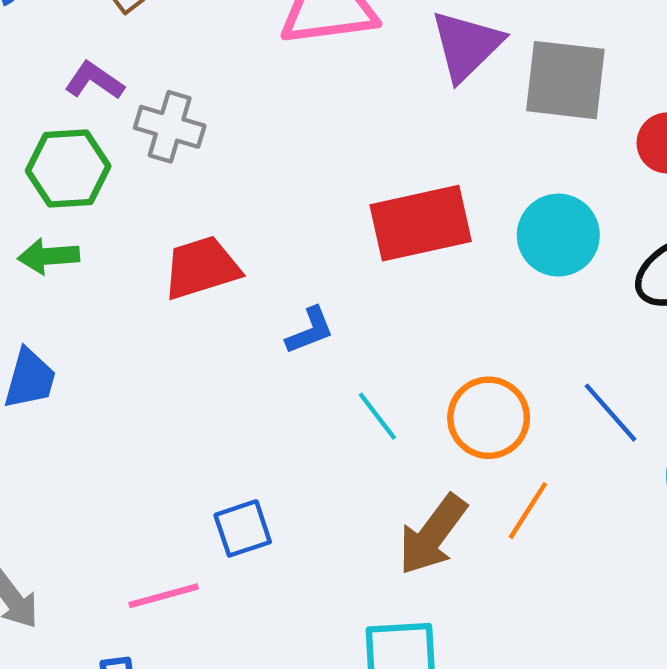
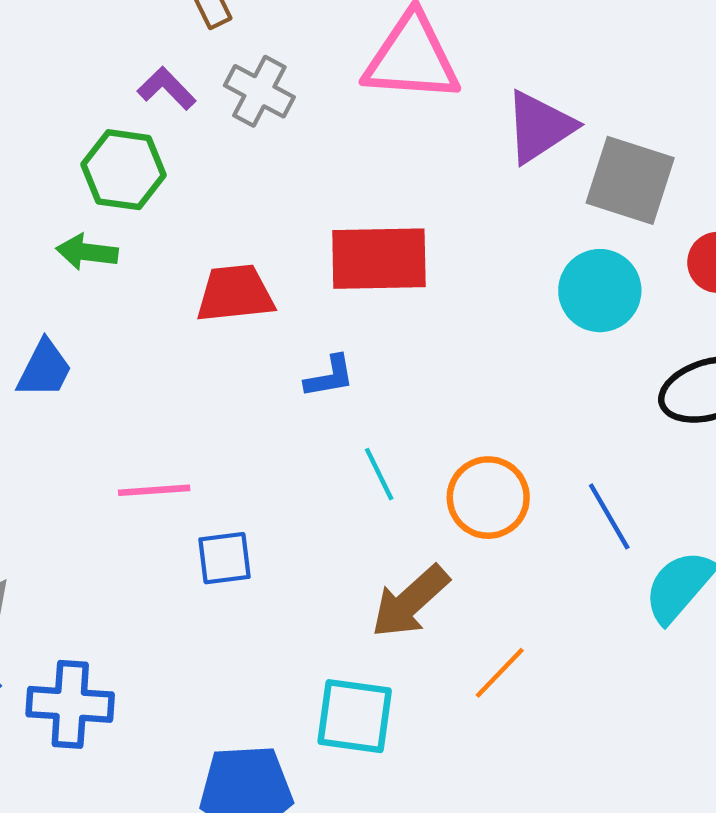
gray cross: (170, 127) -> (259, 91), moved
red rectangle: (421, 223) -> (379, 259), moved
cyan circle: (558, 235) -> (600, 291), moved
orange line: (528, 511) -> (500, 673), moved
pink line: (164, 596) -> (154, 490), moved

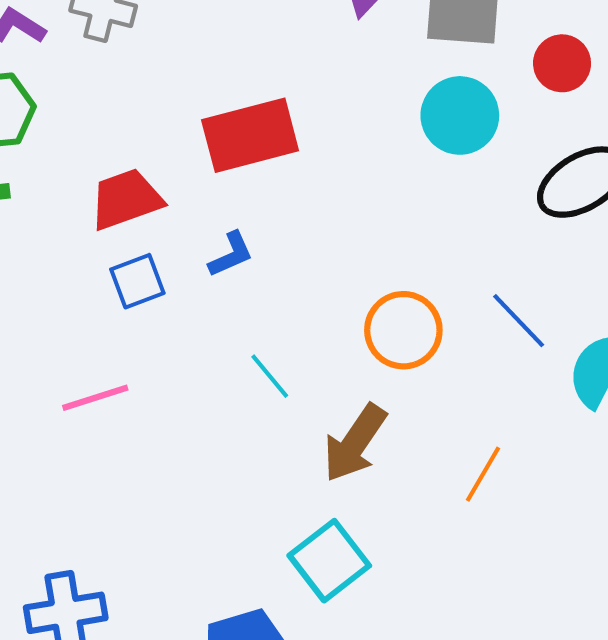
cyan line: (379, 474) -> (270, 376), moved
blue square: (225, 558) -> (137, 281), moved
orange line: (500, 673) -> (483, 474), moved
cyan square: (355, 716) -> (329, 561), turned -32

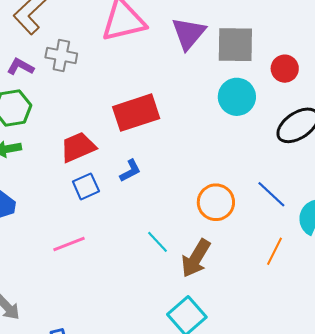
cyan line: (270, 376) -> (157, 242), moved
orange line: (483, 474) -> (275, 251), moved

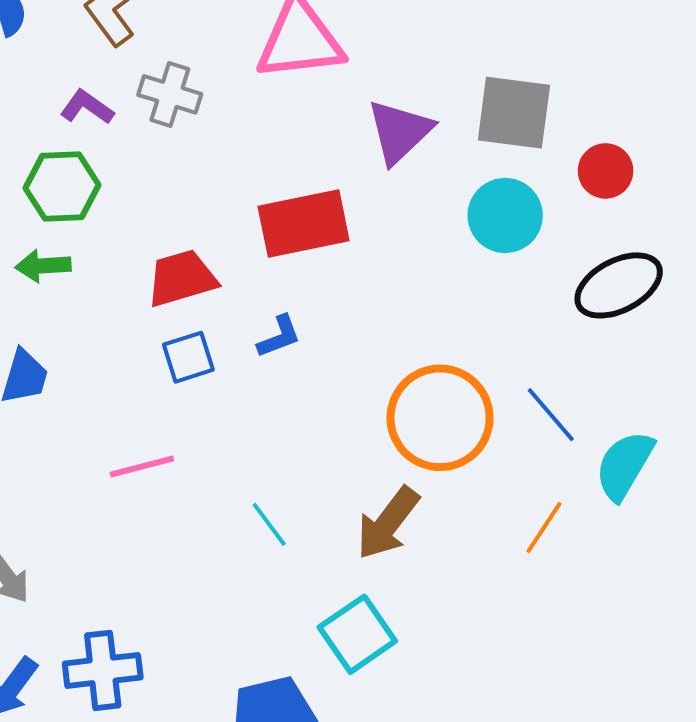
purple triangle: (189, 33) -> (400, 132), moved
orange circle: (216, 202) -> (440, 418), size x1.4
cyan line: (157, 242) -> (269, 524), moved

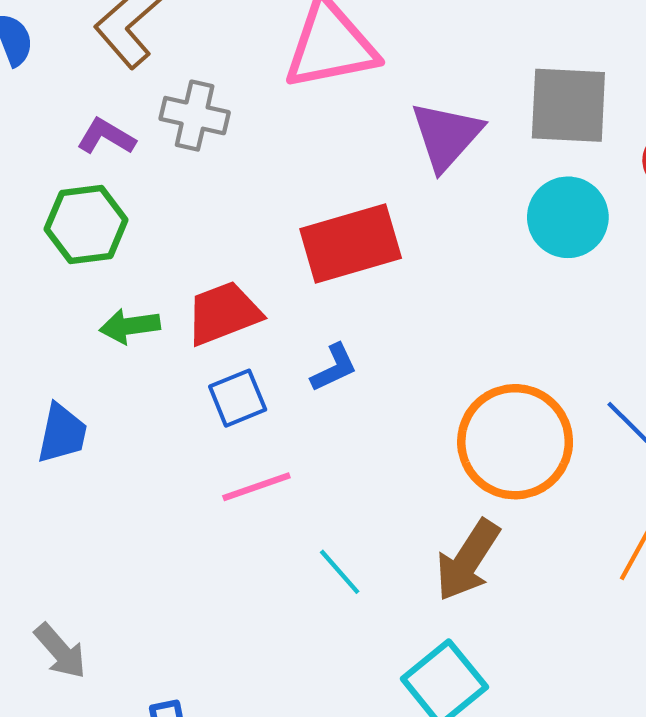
green arrow: (43, 266) -> (130, 326), moved
pink line: (142, 466) -> (256, 487), moved

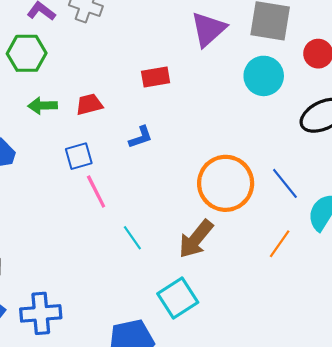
red rectangle: (351, 244) -> (156, 77), size x0.6
red trapezoid: (223, 313) -> (89, 104), size x0.7
blue square: (238, 398) -> (79, 156), moved
pink line: (256, 487) -> (96, 191), turned 76

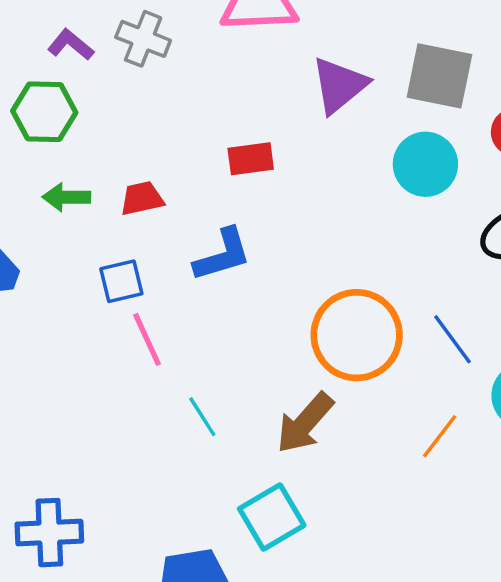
blue L-shape: (141, 137) -> (223, 255), size x1.5

